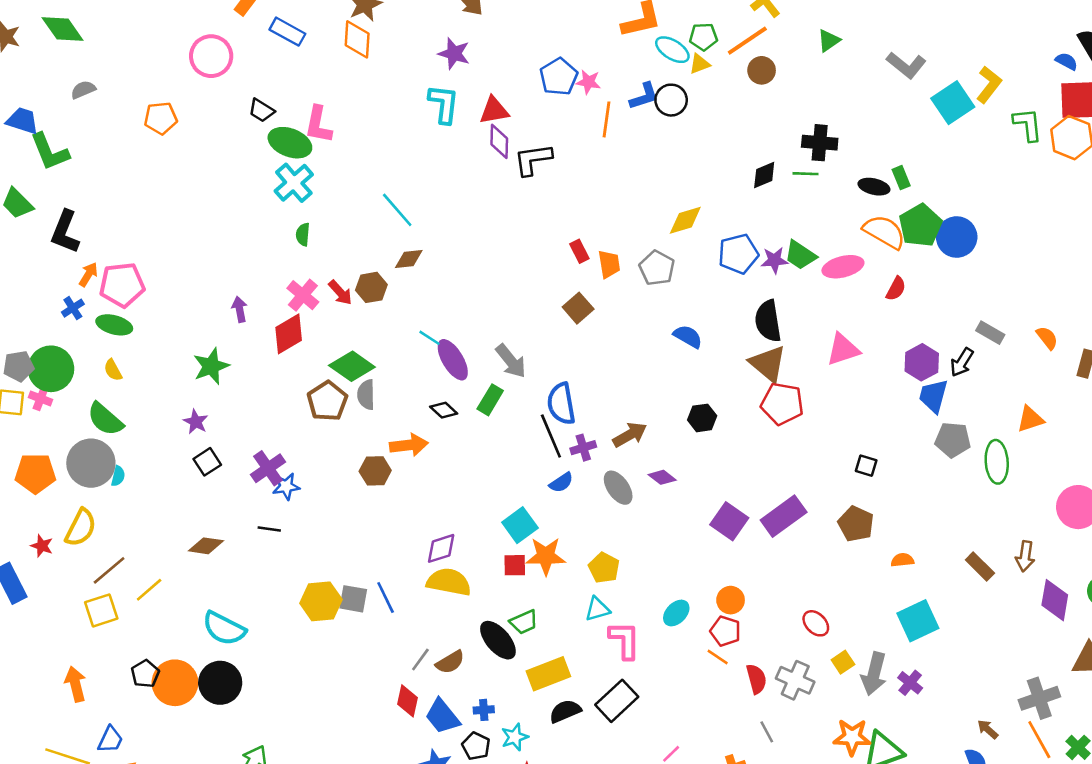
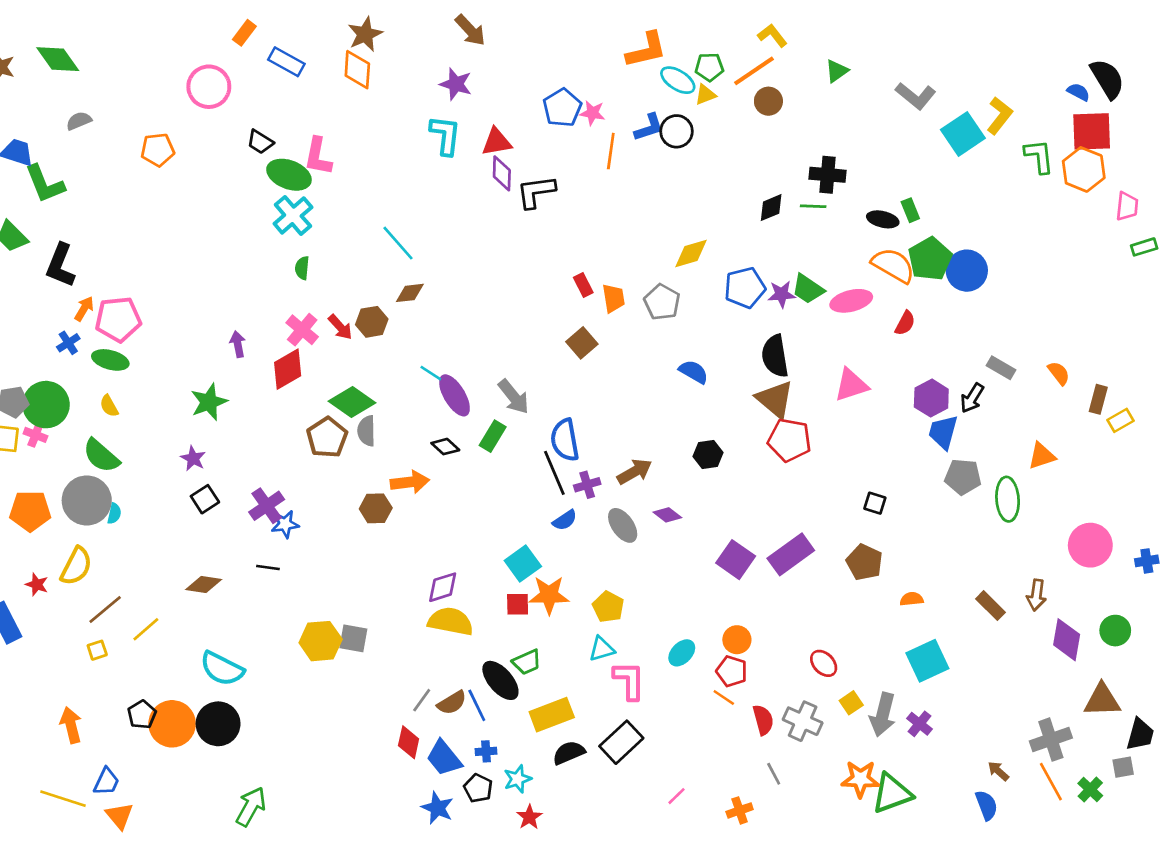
blue line: (386, 597) -> (477, 705), moved
yellow square: (101, 610) -> (97, 650), size x0.6

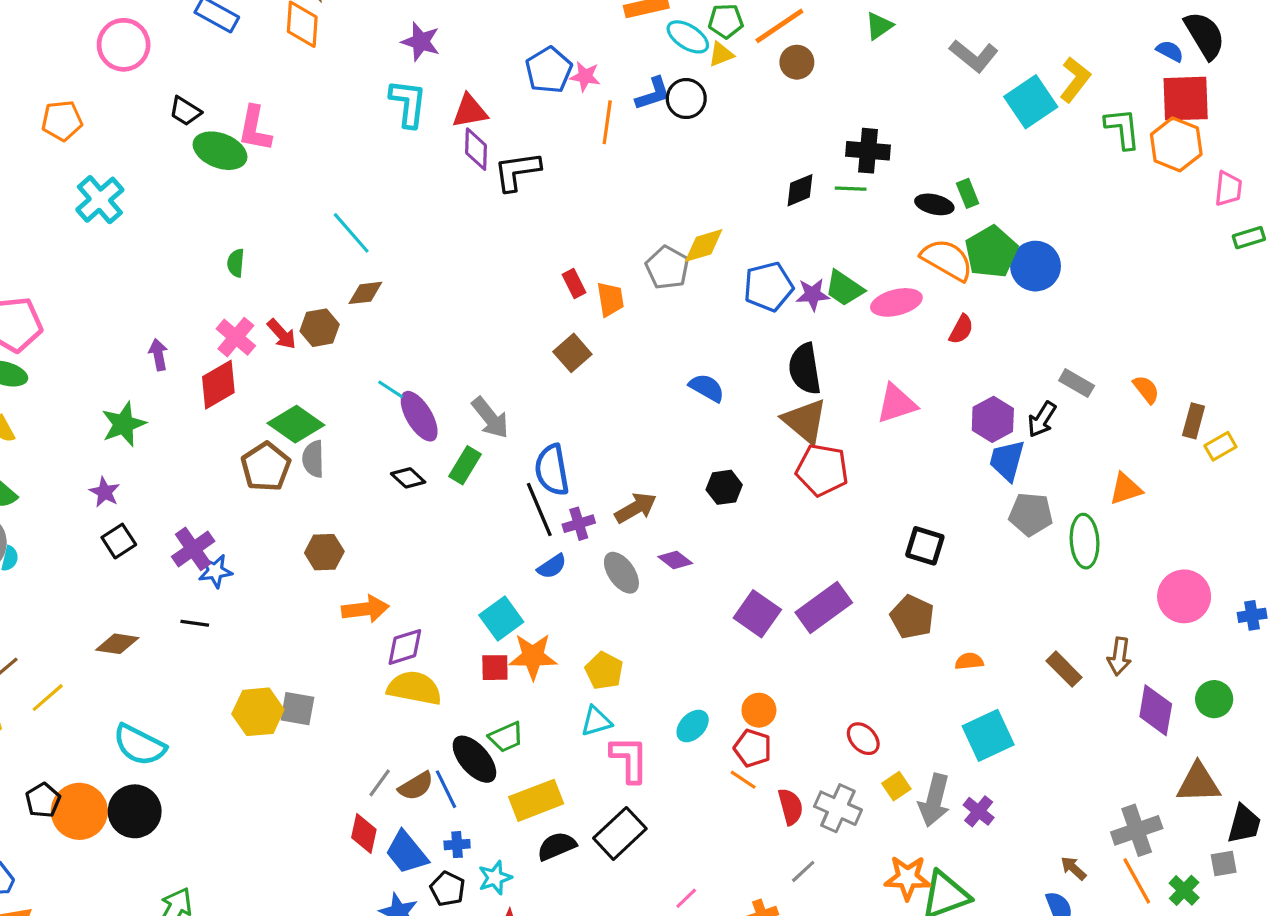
cyan cross: (293, 215) -> (100, 200), moved
gray pentagon: (662, 302) -> (667, 268), moved
orange arrow: (410, 482) -> (365, 609), moved
black square: (875, 503) -> (925, 546), size x1.4
gray line: (774, 774) -> (803, 871), turned 75

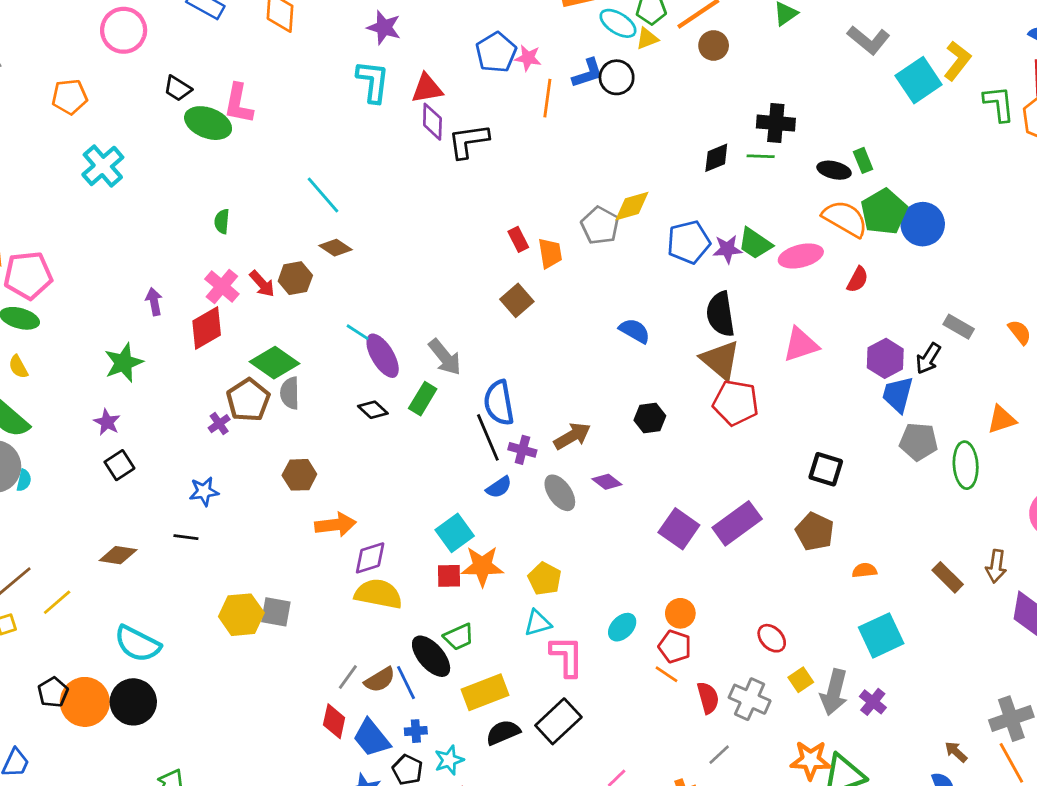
brown diamond: (365, 293) -> (335, 248), turned 40
purple cross: (579, 524) -> (522, 450), turned 32
purple cross: (193, 549) -> (219, 424), moved, size x0.6

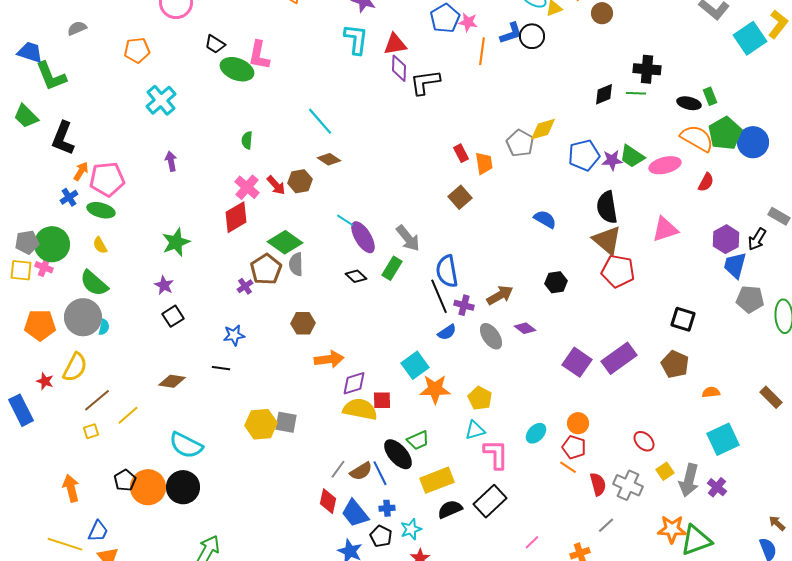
purple arrow: (154, 302) -> (171, 161), moved
red square: (449, 576) -> (382, 400), moved

